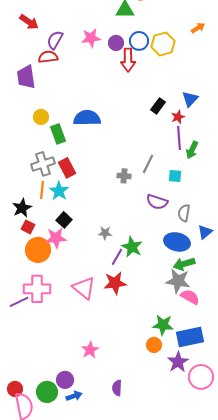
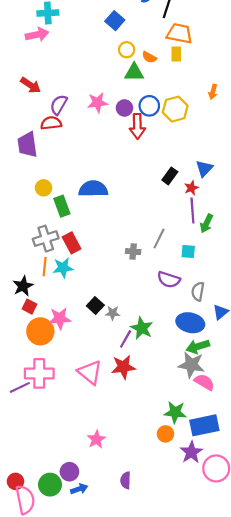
orange arrow: (198, 28) -> (213, 92), turned 136
cyan star: (59, 191) -> (63, 268), turned 30
black square: (64, 220) -> (95, 305), moved

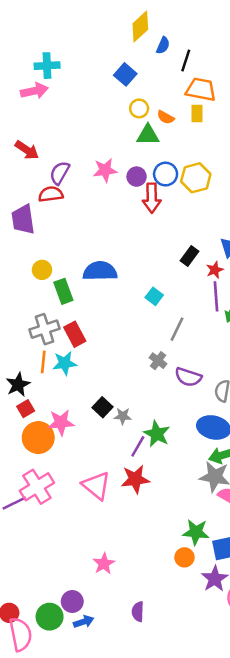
gray cross: (133, 252) -> (158, 361), moved, turned 32
cyan square: (188, 252) -> (154, 296), moved, turned 32
red square: (29, 307) -> (26, 409), turned 32
pink cross: (39, 373) -> (37, 487), turned -32

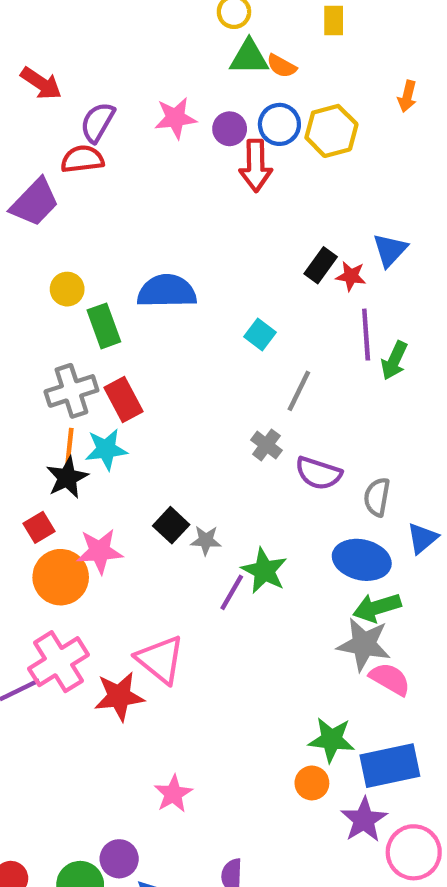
orange semicircle: (166, 117) -> (282, 66), moved
purple trapezoid: (23, 219) -> (35, 202), turned -128
red star: (215, 270) -> (351, 276), moved, turned 30
black star: (18, 385) -> (67, 478), moved
red star: (135, 479) -> (119, 696), moved

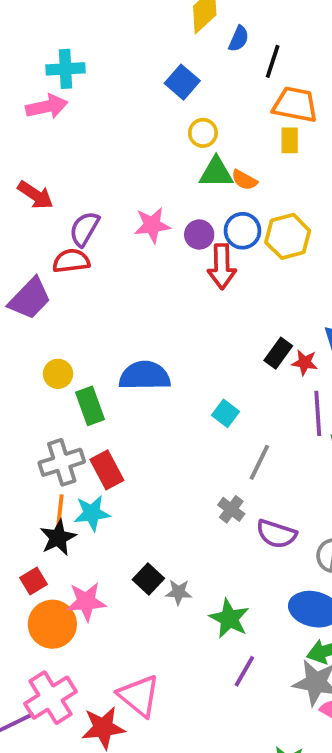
purple line: (232, 592) -> (244, 671), moved

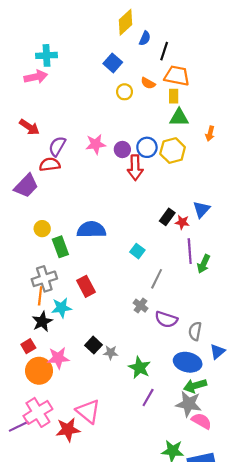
green triangle: (216, 172) -> (179, 117), moved
orange semicircle: (244, 180) -> (148, 83), moved
red rectangle: (107, 470) -> (86, 286), moved
orange line: (60, 511) -> (40, 296), moved

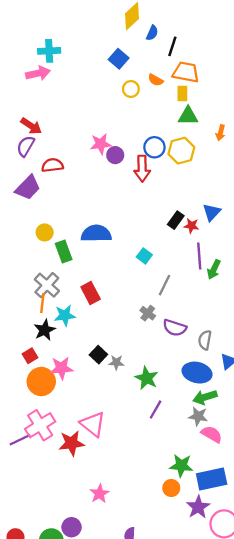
purple semicircle: (57, 146) -> (26, 146), moved
purple circle: (122, 149) -> (115, 155), moved
gray cross: (44, 279) -> (47, 285), turned -30
gray star: (189, 404) -> (198, 416), size x0.7

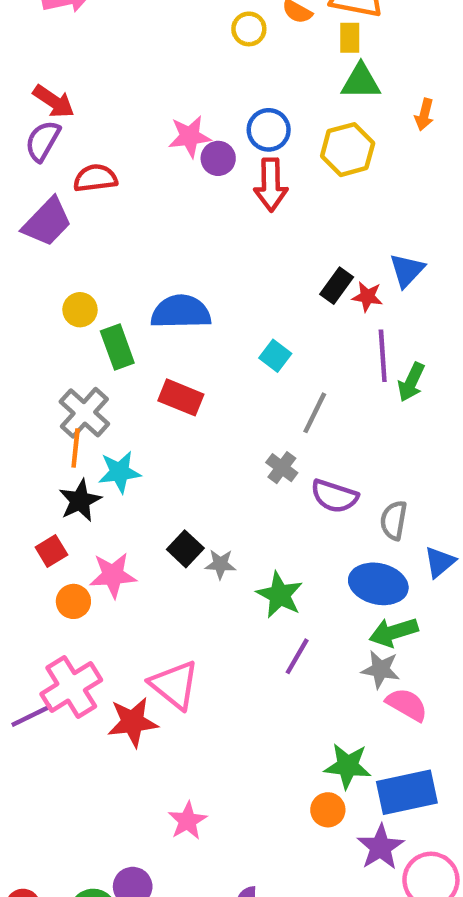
blue circle: (154, 147) -> (269, 130), moved
red rectangle: (91, 293) -> (181, 397), moved, turned -40
orange circle: (41, 382) -> (73, 601), size x0.6

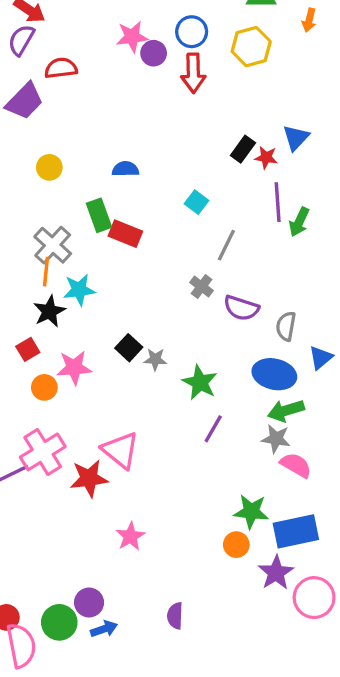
blue semicircle: (181, 312) -> (125, 169), size x0.6
green rectangle: (117, 347) -> (99, 215), moved
pink star: (187, 821) -> (130, 536), moved

